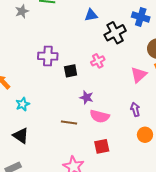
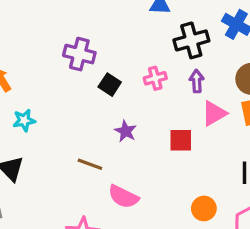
black square: (71, 71) -> (110, 85), turned 32
purple arrow: (135, 110) -> (197, 81), moved
pink semicircle: (100, 116) -> (123, 197), moved
red square: (102, 146) -> (181, 140), moved

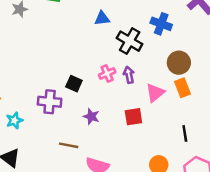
black cross: (191, 40) -> (130, 41), turned -35
purple cross: (79, 54) -> (50, 102), moved
purple arrow: (197, 81) -> (129, 75), moved

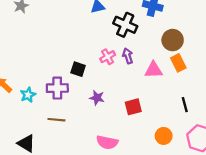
pink triangle: (155, 93) -> (154, 70), turned 42
red square: (133, 117) -> (133, 107), moved
cyan star: (14, 120) -> (28, 95), moved
brown line: (69, 145) -> (56, 120), moved

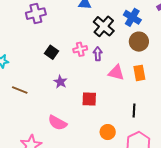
brown circle: (173, 40) -> (139, 42), moved
purple cross: (57, 88) -> (36, 14), moved, turned -30

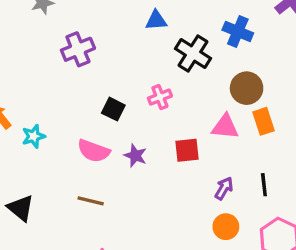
brown circle: (139, 42) -> (247, 88), moved
purple arrow: (98, 54) -> (224, 188), moved, turned 40
brown line: (20, 90) -> (91, 201), moved
red square: (89, 99) -> (187, 150), moved
pink semicircle: (57, 123) -> (94, 151), moved

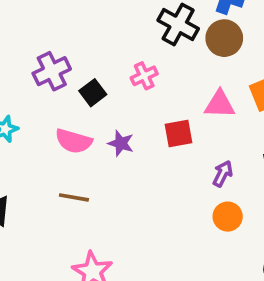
purple cross: (78, 49) -> (52, 71), moved
brown circle: (247, 88) -> (224, 38), moved
black square: (113, 109) -> (93, 93), turned 30

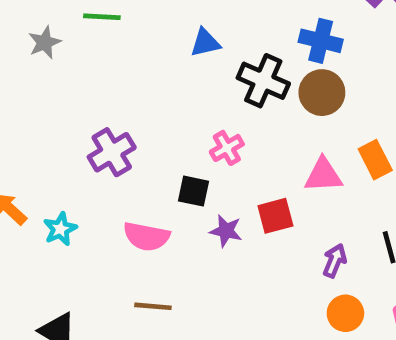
black square: (93, 93) -> (194, 191), moved, turned -36
purple star: (121, 143) -> (226, 231), moved

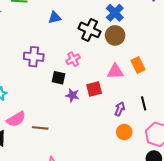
blue cross: (321, 41) -> (115, 13), turned 30
blue triangle: (205, 43) -> (55, 18), moved
purple cross: (112, 152) -> (34, 57), moved, turned 36
pink semicircle: (146, 236) -> (16, 119), moved, turned -42

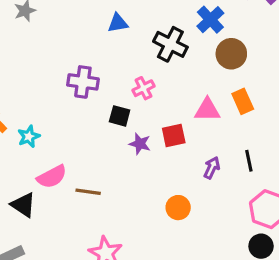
brown circle: (115, 35) -> (231, 54), moved
orange circle: (124, 132) -> (178, 208), moved

